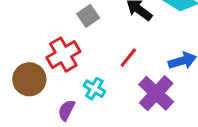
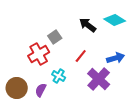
gray square: (88, 16) -> (55, 37), moved
brown circle: (29, 79) -> (17, 88), moved

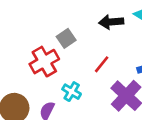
black arrow: (88, 25) -> (111, 22), turned -42

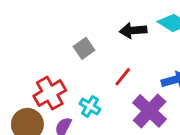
red cross: (44, 62) -> (50, 93), moved

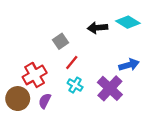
red line: (123, 77) -> (72, 63), moved
cyan cross: (90, 106) -> (75, 85), moved

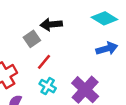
black arrow: (98, 28) -> (51, 24), moved
blue arrow: (129, 65) -> (107, 49), moved

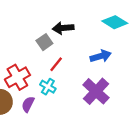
blue arrow: (107, 49) -> (101, 56), moved
cyan cross: (48, 86) -> (48, 87), moved

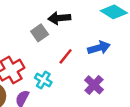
red line: (56, 64) -> (66, 56), moved
purple cross: (96, 91) -> (94, 85), size x0.7

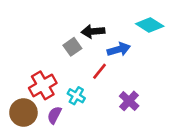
blue arrow: (99, 48) -> (119, 49), moved

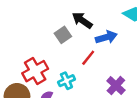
black arrow: (93, 31) -> (82, 20), turned 40
cyan cross: (76, 96) -> (66, 81), turned 35

